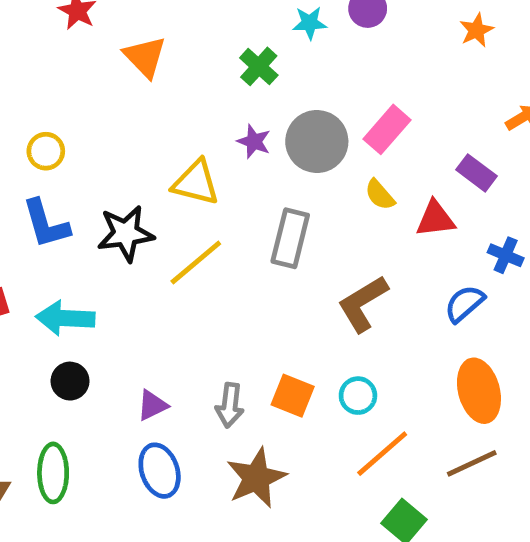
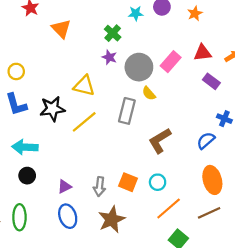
orange star: (477, 30) -> (195, 13), moved
purple star: (254, 141) -> (109, 57), moved
yellow semicircle: (380, 195) -> (149, 93), moved
red triangle: (435, 219) -> (203, 53), moved

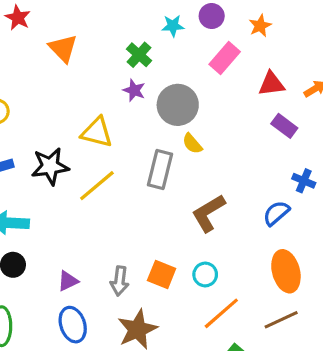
pink rectangle: (171, 62) -> (225, 58), moved

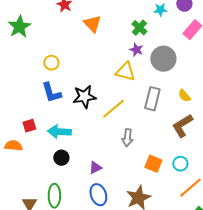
yellow triangle: (97, 132) -> (125, 72), moved
yellow semicircle: (192, 144) -> (184, 96), moved
gray arrow: (120, 281) -> (127, 138), moved

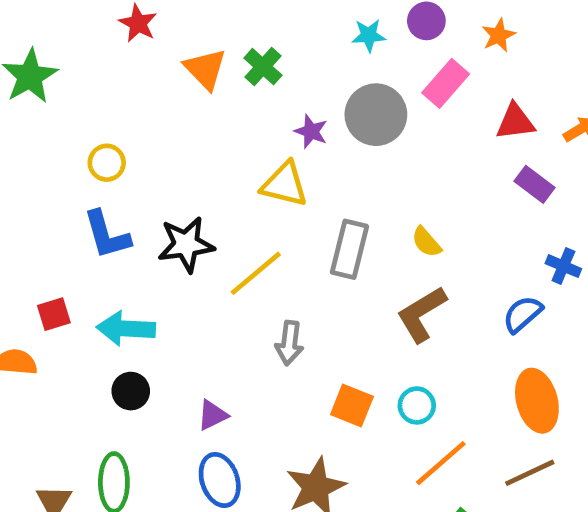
green cross: (139, 28) -> (263, 67), moved
gray circle: (163, 59) -> (376, 115), moved

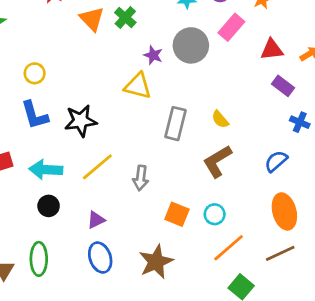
blue cross: (563, 266) -> (300, 122), moved
yellow line: (256, 273) -> (97, 167), moved

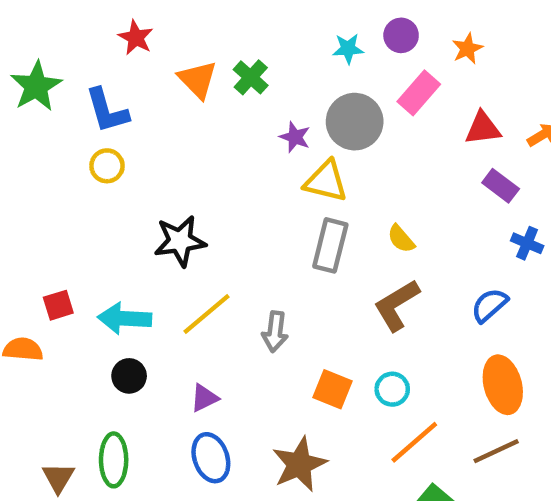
yellow triangle: (138, 86) -> (326, 181), moved
blue L-shape: (35, 115) -> (107, 111), moved

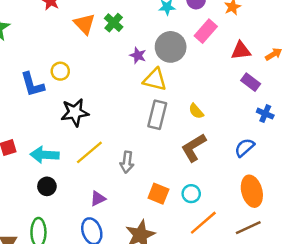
blue L-shape: (107, 111) -> (32, 85), moved
yellow circle: (107, 166) -> (60, 71), moved
purple triangle: (204, 398) -> (98, 198), moved

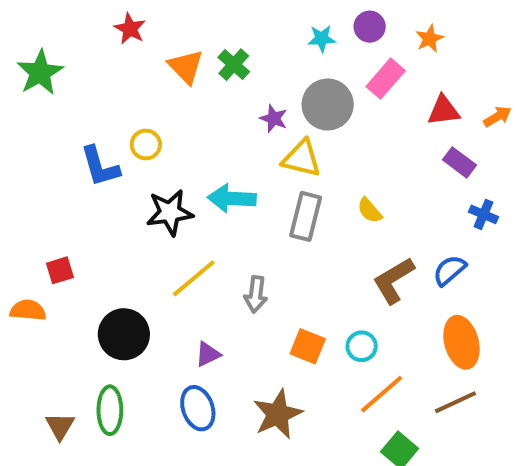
brown L-shape: (194, 148) -> (394, 280), moved
cyan arrow: (45, 155) -> (232, 198), moved
black circle: (47, 186) -> (124, 334), size x1.6

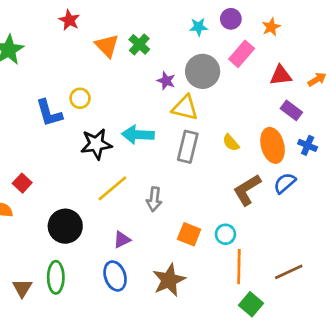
red square: (60, 270) -> (22, 183), turned -30
orange ellipse: (461, 342) -> (273, 145), moved
orange line: (382, 394) -> (239, 267), turned -48

